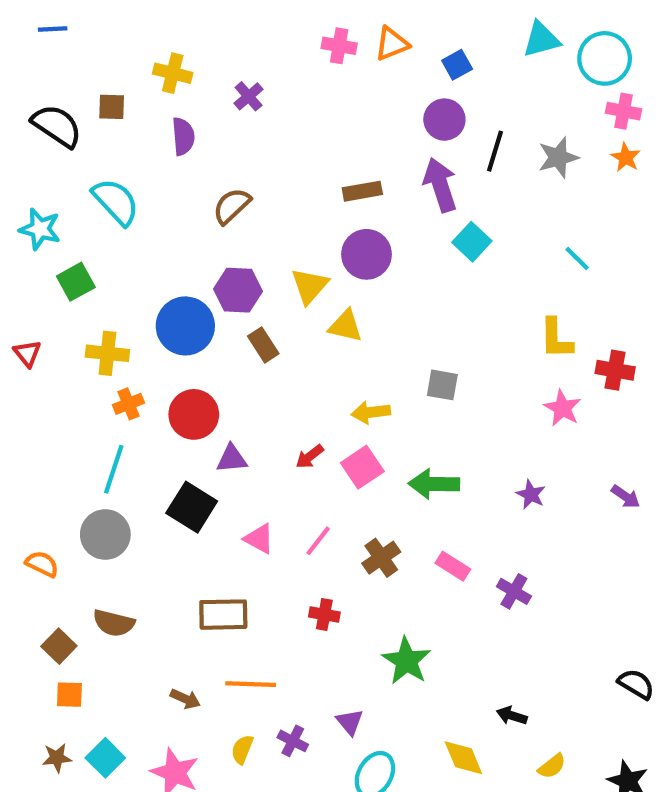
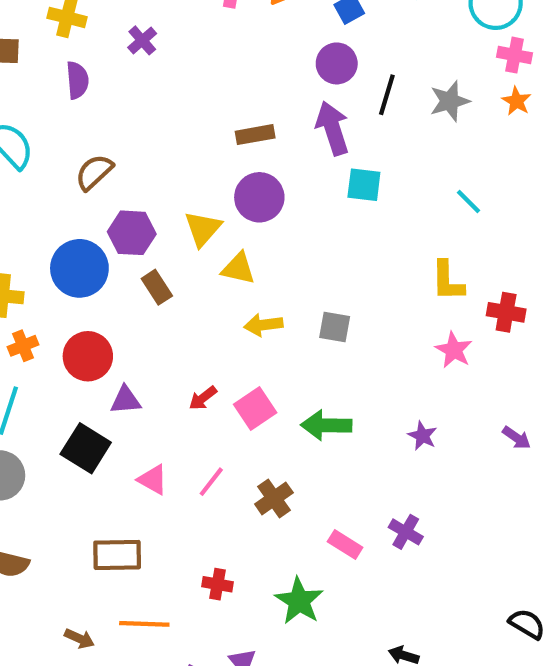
brown semicircle: (232, 206) -> (94, 172), moved
cyan square: (472, 242) -> (364, 185), turned -36
yellow arrow: (371, 412) -> (263, 325), moved
pink rectangle: (453, 566) -> (345, 544), moved
red cross: (324, 615) -> (217, 584), moved

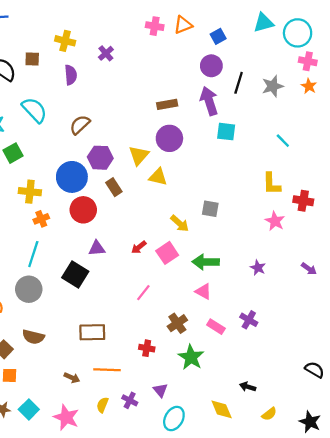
yellow arrow: (263, 325) -> (180, 223), moved, turned -132
red circle: (88, 356) -> (83, 210), moved
pink triangle: (153, 480) -> (203, 291), moved
brown cross: (274, 498) -> (177, 323), moved

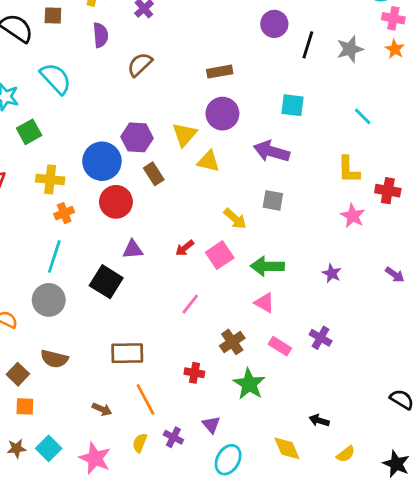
purple arrow: (209, 101) -> (272, 151), moved, turned -56
brown semicircle: (80, 125) -> (140, 65), moved
orange line: (107, 370) -> (145, 399), turned 60

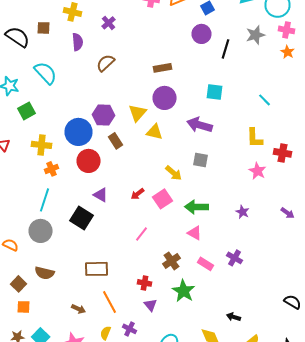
gray star: (350, 49) -> (256, 35), moved
purple triangle: (133, 249) -> (100, 195), turned 35
purple triangle: (211, 425) -> (150, 305), moved

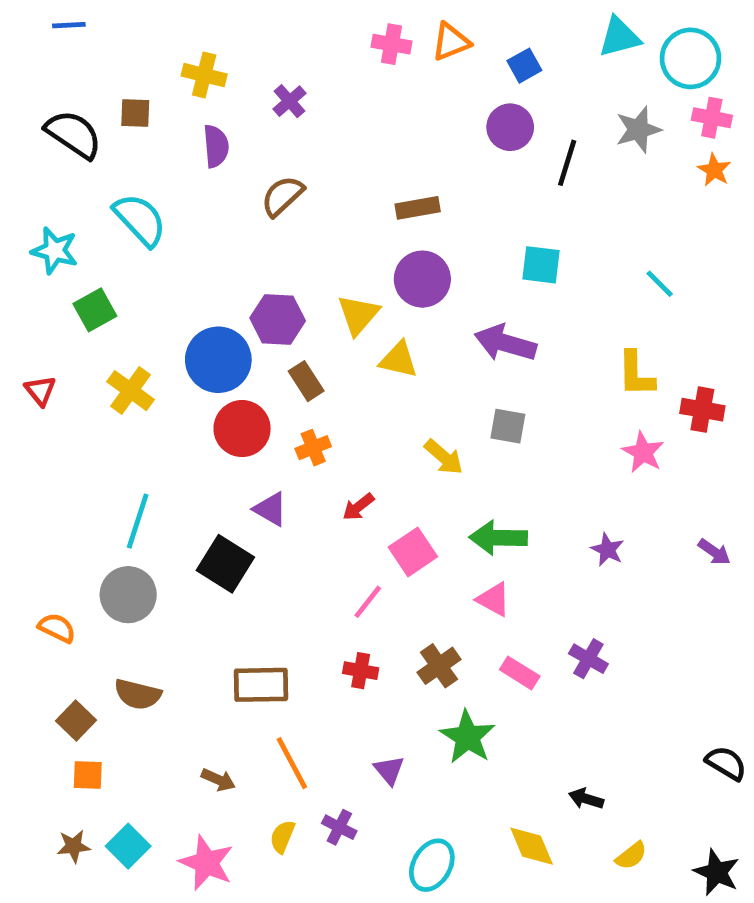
yellow cross: (42, 145) -> (131, 391), turned 30
orange cross: (52, 169) -> (313, 448), moved
pink square: (162, 199) -> (413, 552), moved
red cross: (144, 283) -> (361, 671), moved

